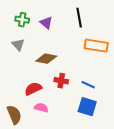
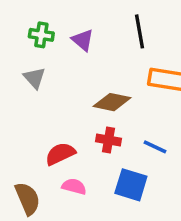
brown diamond: (46, 59) -> (112, 102), moved
blue square: (87, 107) -> (131, 185), moved

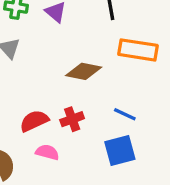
red cross: (109, 140) -> (72, 119), moved, turned -30
blue square: (131, 185) -> (120, 151), moved, turned -32

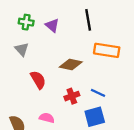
red cross: (72, 119) -> (72, 96), moved
red semicircle: (34, 121) -> (38, 80), moved, turned 84

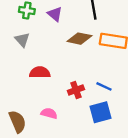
brown diamond: (71, 65) -> (79, 39), moved
red semicircle: (38, 80) -> (40, 72), turned -60

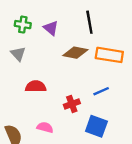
blue line: (104, 86) -> (101, 91), moved, turned -49
blue square: (100, 112) -> (96, 126), turned 35

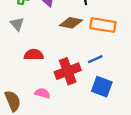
red cross: (72, 104) -> (68, 71), size x1.6
blue square: (96, 126) -> (102, 87), moved

